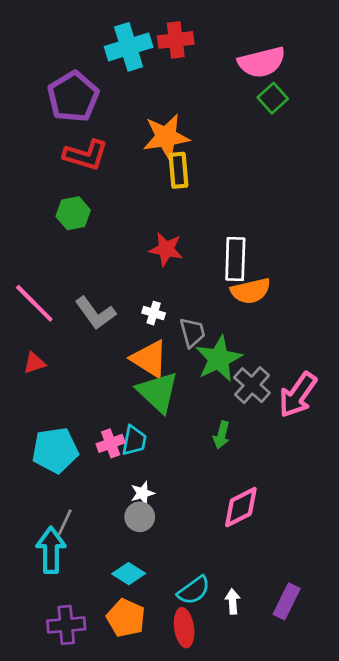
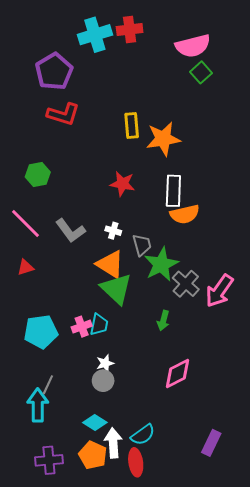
orange star: (166, 137) -> (163, 139), moved
green hexagon: (73, 213) -> (38, 175), moved
white arrow: (233, 601) -> (113, 443), moved, size x1.6

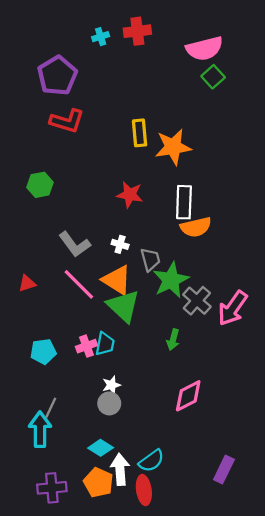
cyan cross: (95, 35) -> (101, 37), size x0.5
pink line: (25, 223) -> (79, 284), moved
cyan pentagon: (41, 332) -> (43, 351), size x0.7

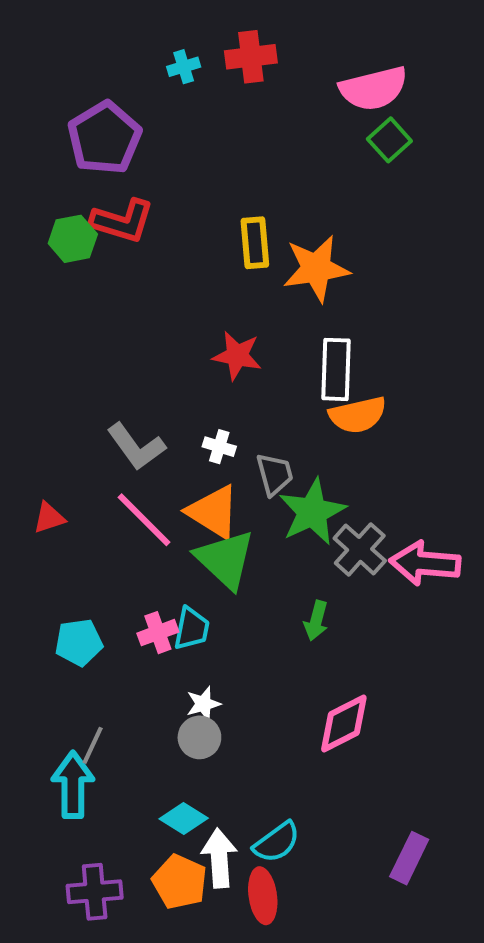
green hexagon: (40, 185) -> (73, 239), moved
pink arrow: (233, 308) -> (425, 563), turned 60

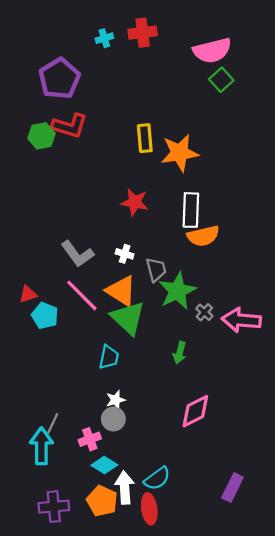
gray cross: (360, 549) -> (204, 312), size x0.6
pink cross: (158, 633) -> (90, 439), moved
cyan pentagon: (79, 642) -> (45, 316), moved, turned 30

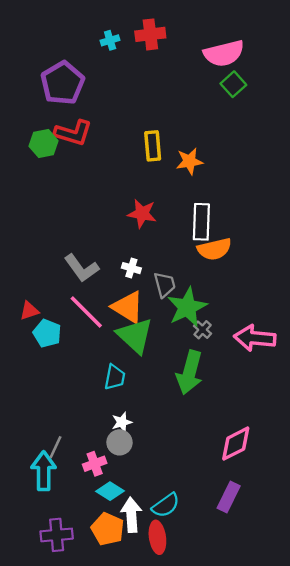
orange star: (180, 153) -> (189, 161), size x0.7
gray cross: (204, 312) -> (203, 330), moved
green arrow: (180, 353) -> (189, 372), size x1.8
pink diamond: (195, 411) -> (236, 444), moved
purple rectangle: (232, 487) -> (229, 497), moved

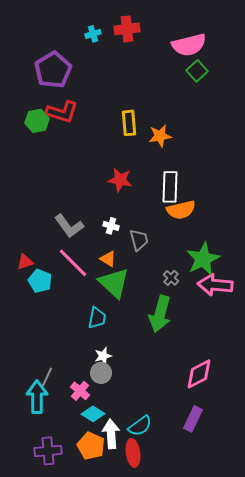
orange triangle: (128, 307) -> (108, 259), size x0.6
green star: (187, 307) -> (203, 259), moved
pink cross: (95, 464) -> (80, 391), turned -30

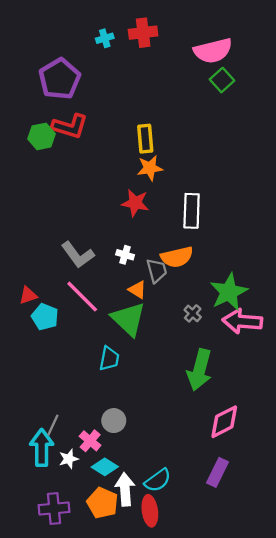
orange star: (160, 136) -> (150, 168), moved
orange semicircle: (181, 210) -> (177, 257), moved
orange triangle: (108, 259) -> (137, 290), moved
green arrow: (160, 314) -> (199, 370), moved
white star: (103, 356) -> (69, 459), moved

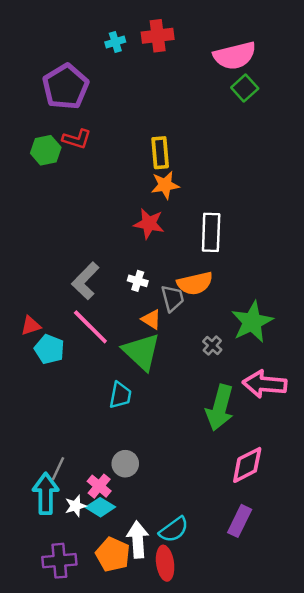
red L-shape: (70, 126) -> (77, 139), size x0.7
gray L-shape: (78, 255) -> (85, 281), turned 80
pink arrow: (242, 321) -> (265, 384), moved
cyan diamond: (105, 467) -> (100, 507), moved

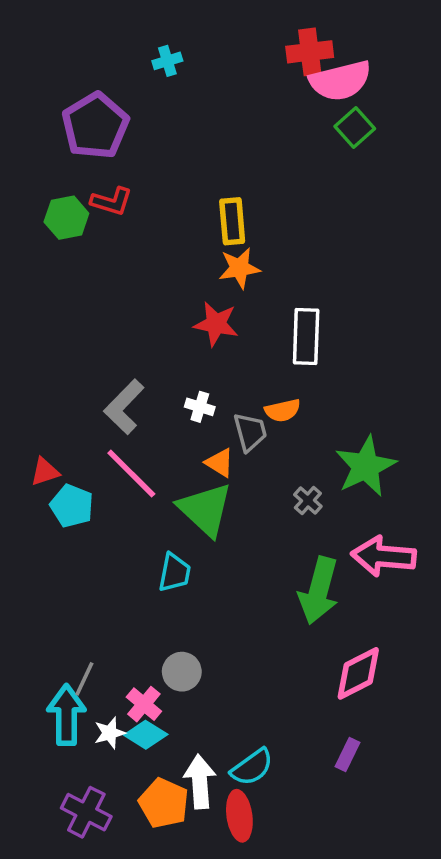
red cross: (158, 36) -> (310, 52), moved
orange semicircle: (195, 283) -> (283, 410), size x0.7
purple rectangle: (240, 521) -> (348, 755), size x0.7
purple cross: (59, 561) -> (86, 812), turned 32

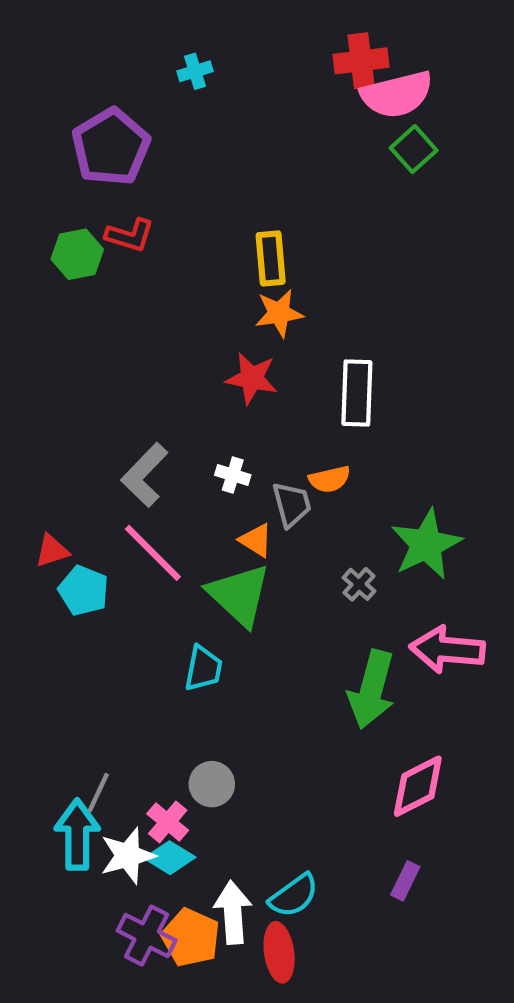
white star: (110, 733) -> (128, 856), size x1.5
purple cross: (86, 812) -> (147, 935), moved

